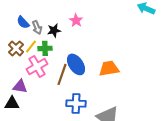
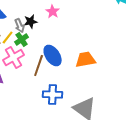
gray arrow: (37, 27) -> (20, 26), moved
green cross: (45, 48) -> (22, 40), turned -32

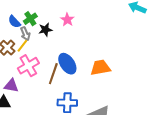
gray arrow: (20, 26) -> (25, 34), moved
green cross: (22, 40) -> (30, 19), moved

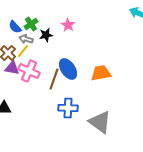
gray arrow: (25, 34) -> (26, 39), turned 128
pink cross: (28, 66) -> (29, 71), turned -35
purple triangle: (11, 86) -> (12, 68), moved

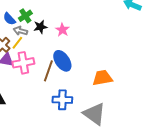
pink star: (68, 25) -> (62, 30), moved
pink cross: (29, 71) -> (23, 63), turned -35
orange trapezoid: (101, 73) -> (102, 78), moved

